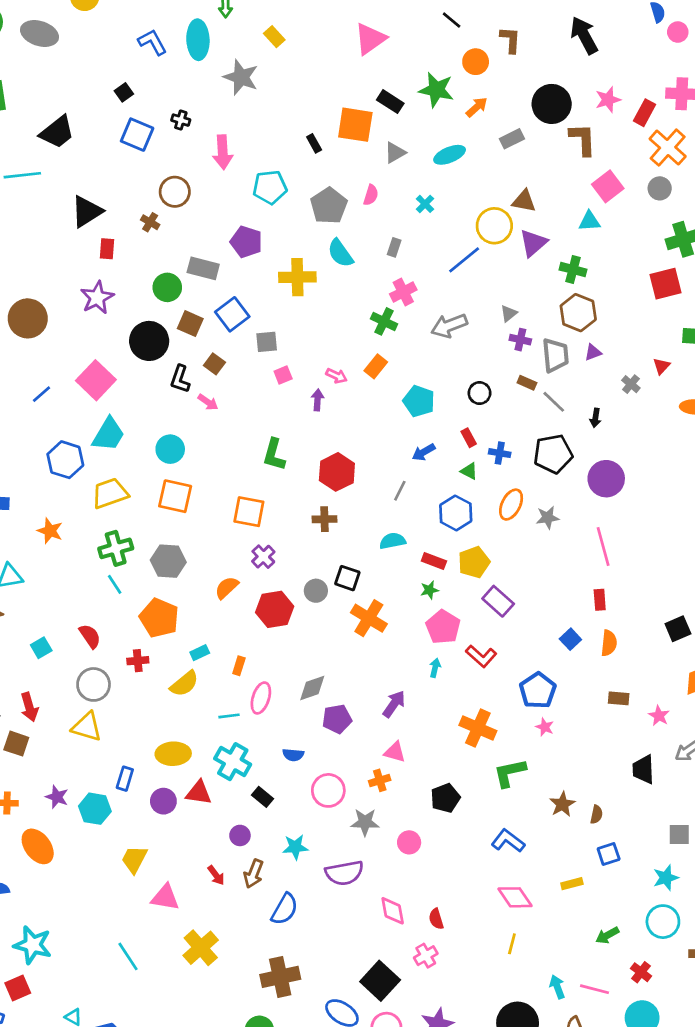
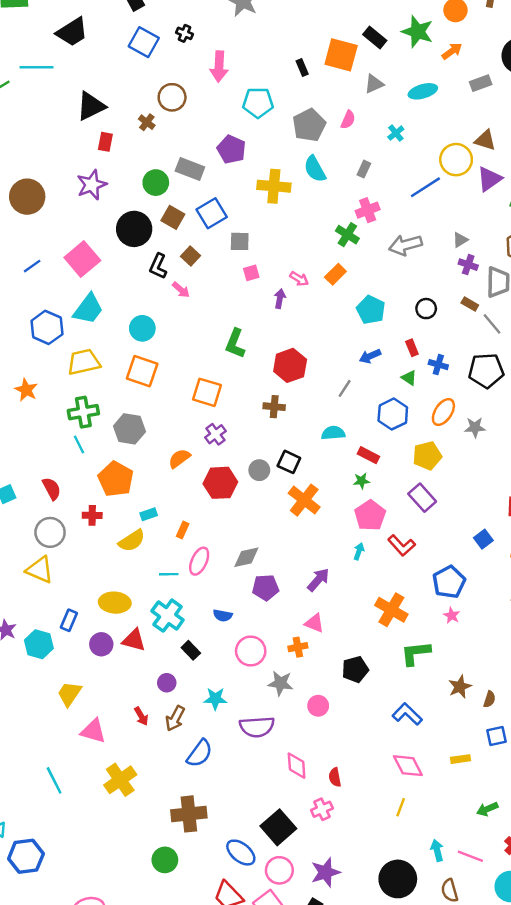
yellow pentagon: (474, 562) -> (427, 456), moved

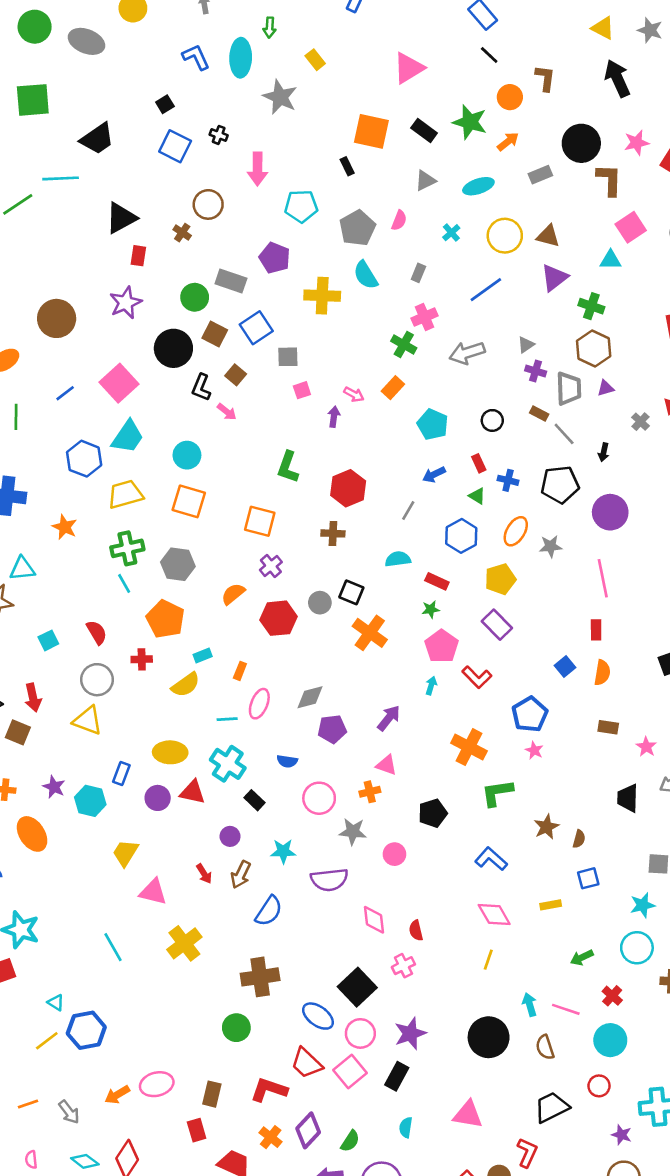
orange square: (341, 55) -> (371, 131), moved
yellow circle: (456, 160) -> (505, 236), moved

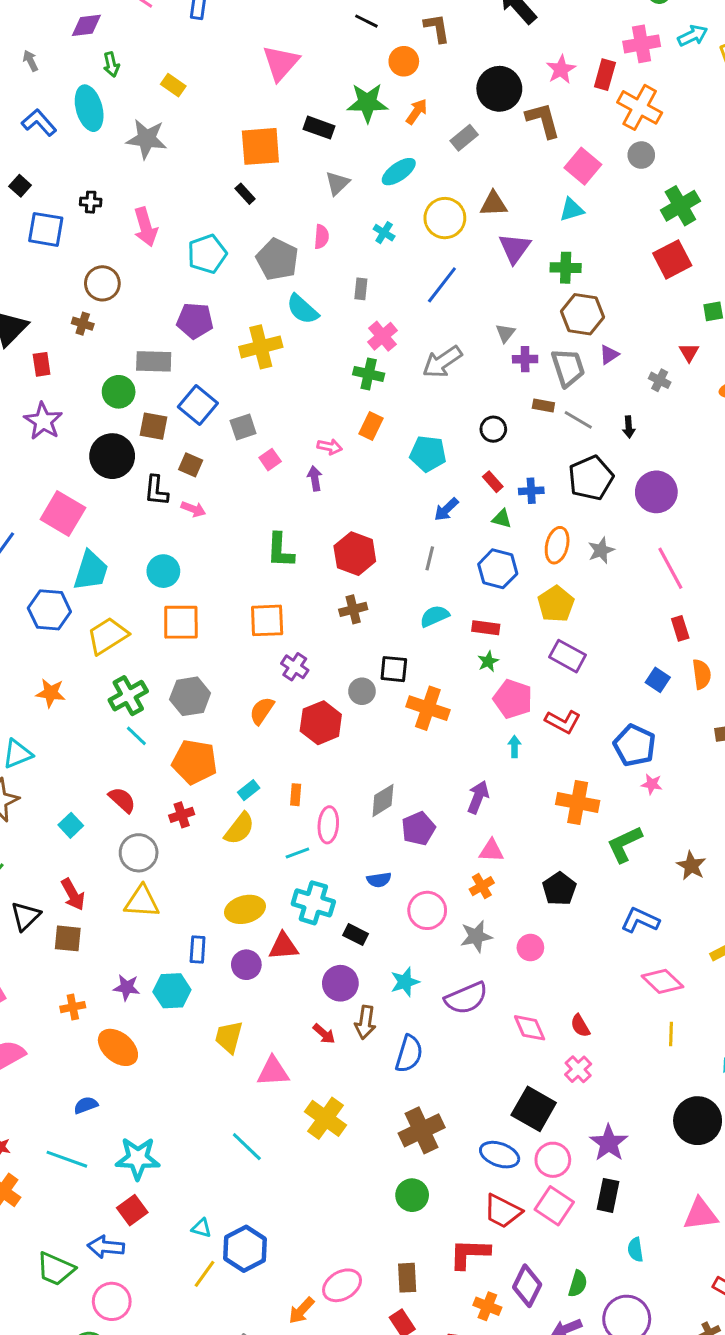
purple circle: (230, 836) -> (340, 983), size x1.5

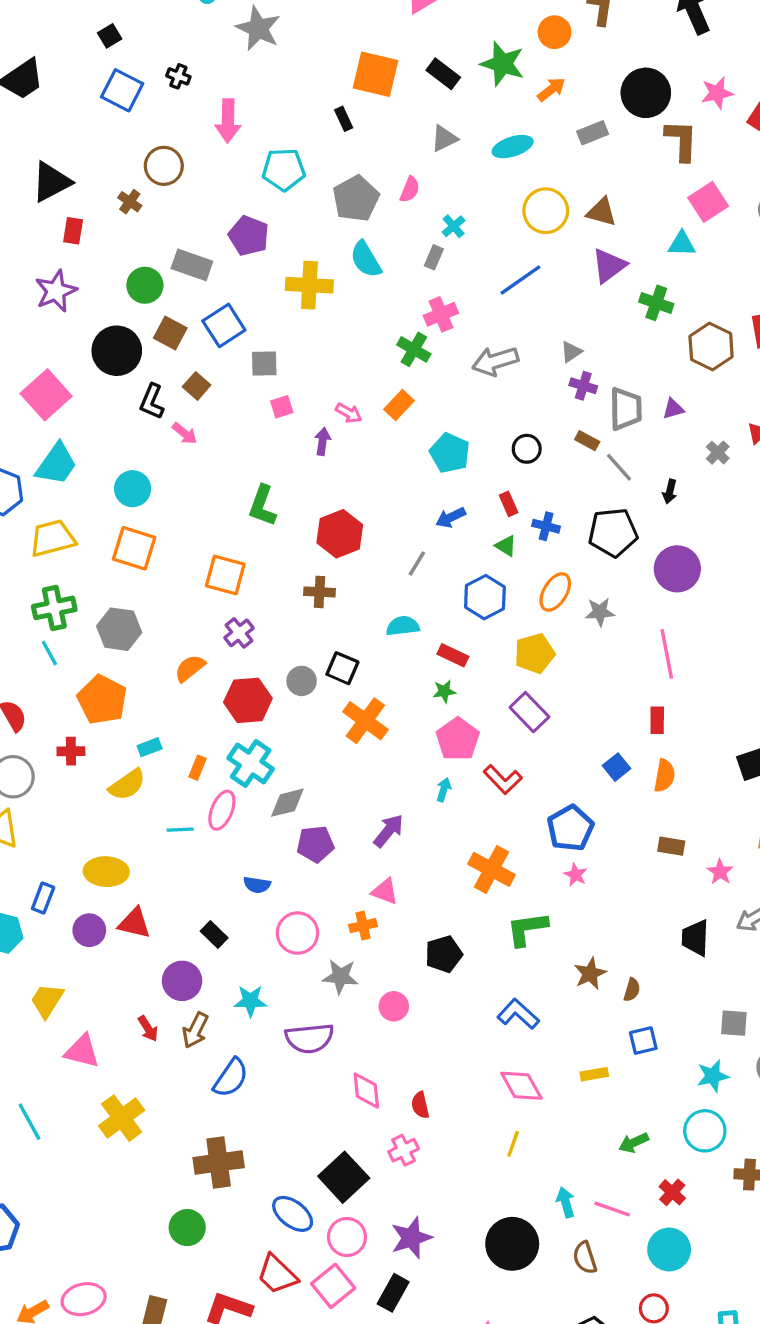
cyan cross: (384, 233) -> (454, 226), moved
brown hexagon: (583, 314) -> (711, 346), moved
cyan cross: (313, 903) -> (251, 763), moved

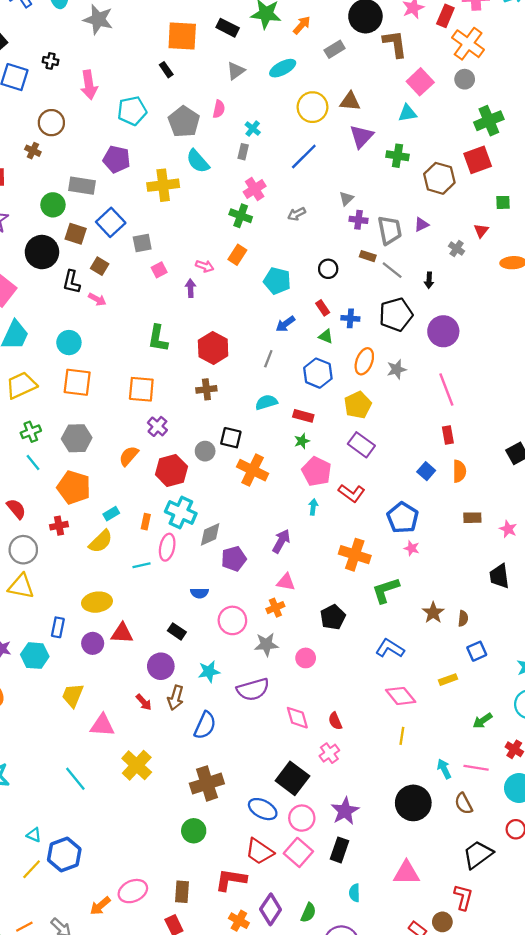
gray arrow: (495, 361) -> (297, 214), size x0.6
green cross: (54, 608) -> (31, 432), size x0.7

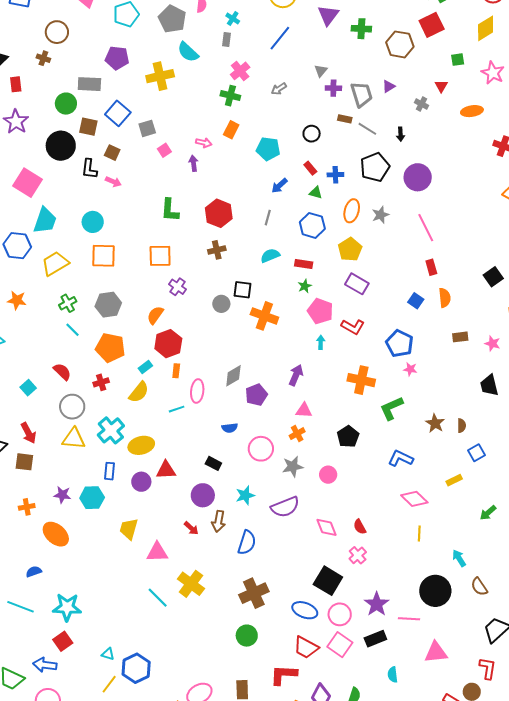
red hexagon: (171, 471) -> (168, 344), moved
cyan cross: (181, 512) -> (111, 430), moved, turned 32
pink line: (476, 768) -> (409, 619), moved
cyan line: (75, 779) -> (158, 598), moved
black rectangle: (339, 850) -> (375, 639), turned 55

